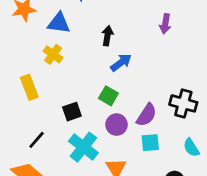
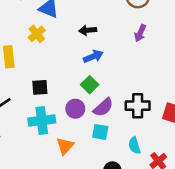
black arrow: (107, 36) -> (88, 30), turned -119
green square: (108, 96) -> (90, 85), moved
black cross: (183, 103) -> (138, 106), turned -30
cyan cross: (83, 147) -> (42, 120), turned 30

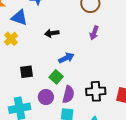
blue arrow: (93, 56) -> (66, 58), moved
black square: (40, 87) -> (27, 72), moved
purple semicircle: (103, 107) -> (68, 94), turned -30

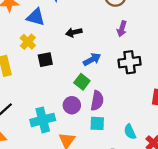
black square: (27, 72) -> (45, 60), moved
black cross: (96, 91) -> (130, 62), moved

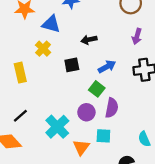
black square: (45, 60) -> (72, 65), moved
cyan cross: (43, 120) -> (57, 127), turned -30
cyan square: (97, 123) -> (103, 136), moved

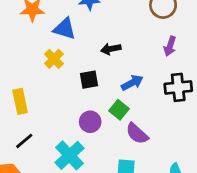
yellow rectangle: (20, 73) -> (20, 101), moved
purple semicircle: (112, 108) -> (137, 134), turned 120
purple circle: (86, 112) -> (90, 122), moved

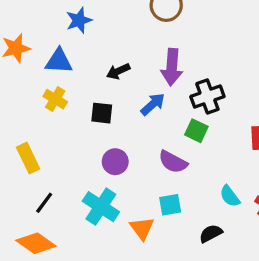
purple arrow: (170, 46) -> (172, 67), moved, size x1.5
black square: (89, 80) -> (102, 113), turned 30
green square: (119, 110) -> (196, 131), moved

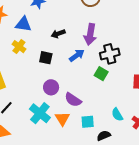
purple semicircle: (173, 162) -> (73, 100), moved
cyan square: (170, 205) -> (88, 122), moved
orange triangle: (142, 228) -> (62, 119), moved

